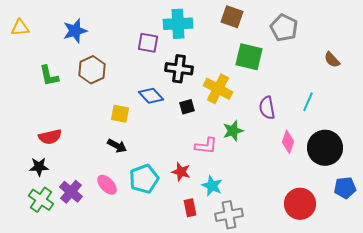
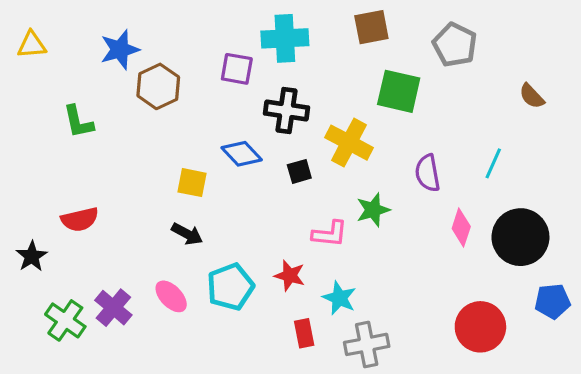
brown square: (232, 17) -> (371, 27), turned -30
brown hexagon: (92, 70) -> (158, 86), moved
black star: (39, 167) -> (32, 256), moved, turned -30

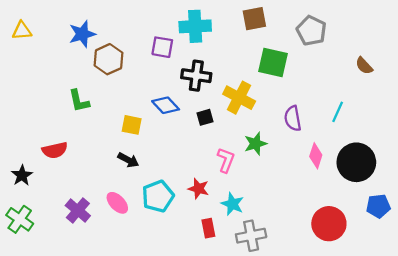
green L-shape: (78, 122) -> (79, 101), moved
pink L-shape: (330, 234) -> (226, 160), turned -75
green cross: (65, 320) -> (20, 219), moved

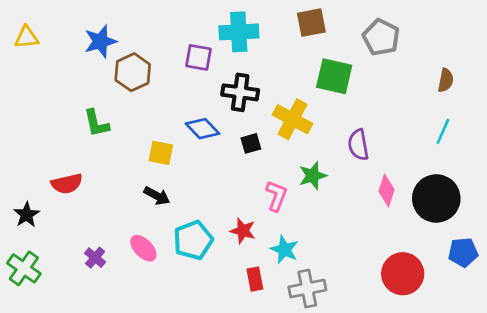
brown semicircle: (364, 66) -> (446, 80), turned -126
cyan line: (338, 112) -> (443, 131), moved
purple cross: (78, 211) -> (95, 258), size x0.7

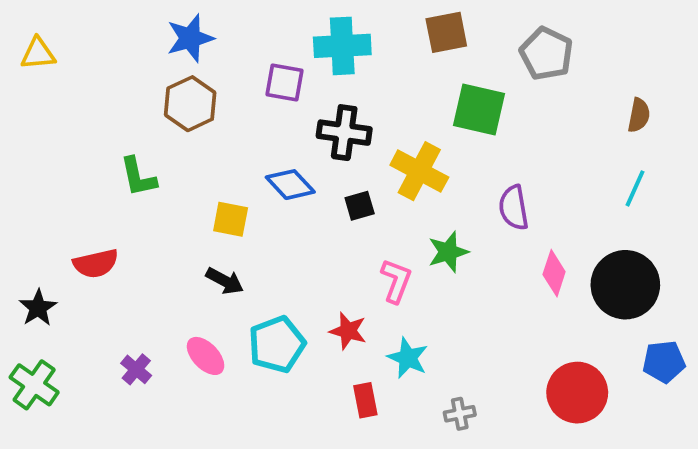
blue star: (100, 41) -> (190, 38), moved
gray cross: (307, 288) -> (460, 414), moved, size x0.6

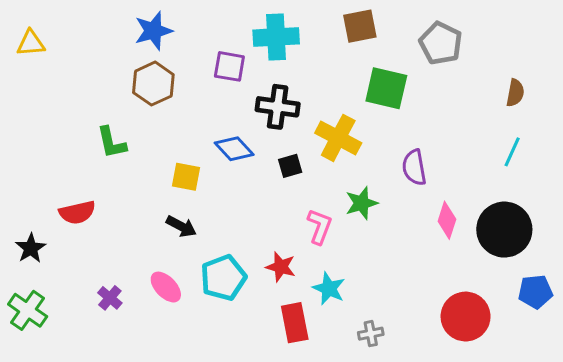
red rectangle: (365, 400) -> (295, 323), size x1.4

